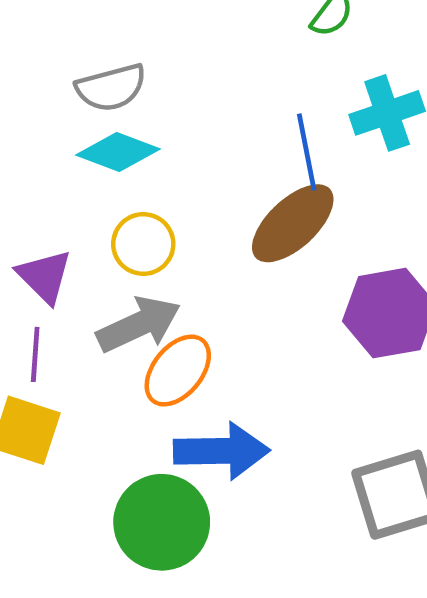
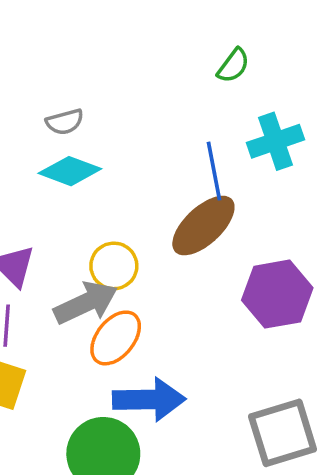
gray semicircle: (111, 88) -> (65, 122), size x0.7
yellow circle: (143, 244) -> (114, 266), moved

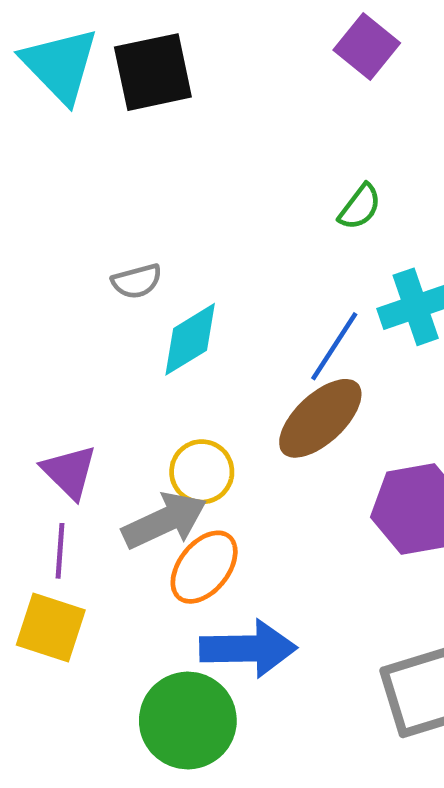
cyan diamond: (70, 171) -> (190, 339), moved, turned -52
blue line: (214, 171) -> (334, 346), turned 44

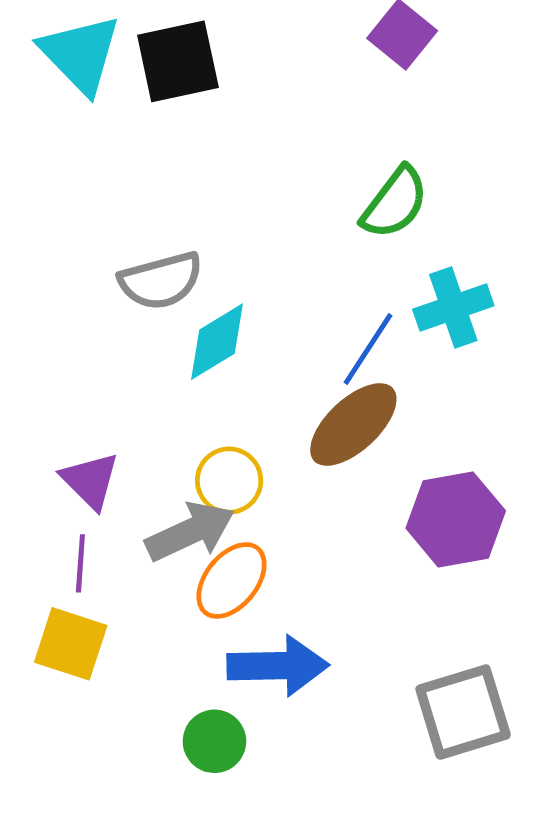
green semicircle: (360, 207) -> (395, 203), size x1.5
gray semicircle: (137, 281) -> (161, 281), size x1.6
green circle: (188, 721) -> (214, 741), size x0.6

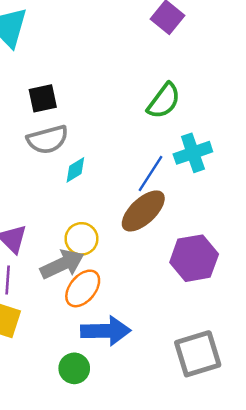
black square: (178, 61) -> (43, 98), moved, size x0.7
cyan diamond: (217, 342) -> (75, 170), size x0.7

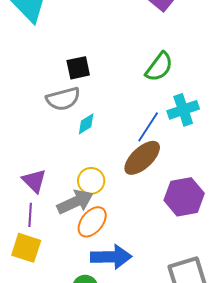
black square: (43, 98) -> (78, 68), moved

